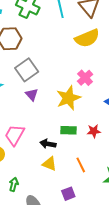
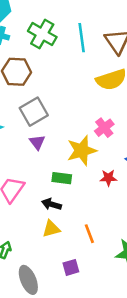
green rectangle: (68, 130) -> (62, 178), moved
red star: (94, 131) -> (108, 178), moved
yellow triangle: (49, 164) -> (51, 229), turned -42

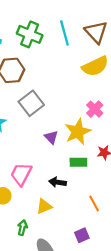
purple triangle: (37, 142) -> (51, 137), moved
green rectangle: (62, 178) -> (78, 162), moved
yellow triangle: (51, 229) -> (44, 206), moved

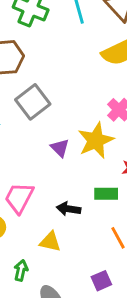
green rectangle: (78, 162) -> (106, 194), moved
yellow triangle: (44, 206) -> (50, 242), turned 35

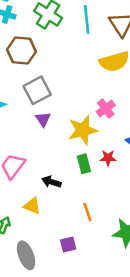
purple triangle: (60, 148) -> (43, 119), moved
green rectangle: (106, 194) -> (84, 164), moved, turned 66

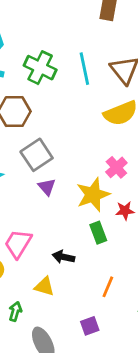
red star: (108, 158) -> (125, 211), moved
orange line: (87, 212) -> (108, 287), turned 48

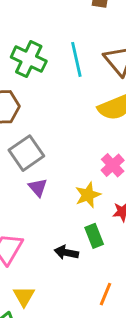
yellow star: (93, 195) -> (88, 195), size x0.7
black arrow: (63, 257) -> (66, 253), moved
yellow triangle: (44, 286) -> (24, 296), moved, turned 45

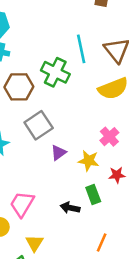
green cross: (29, 59) -> (55, 72), moved
purple triangle: (38, 187) -> (58, 153), moved, turned 35
yellow star: (88, 195) -> (89, 161), turned 30

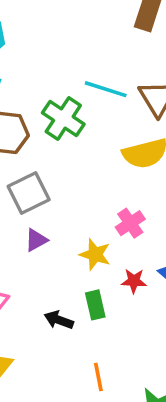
cyan line: (81, 49) -> (106, 89), turned -68
purple triangle: (58, 153) -> (36, 240), moved
orange line: (102, 242) -> (98, 377), turned -42

